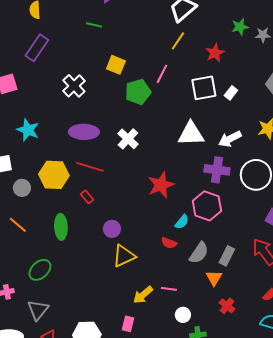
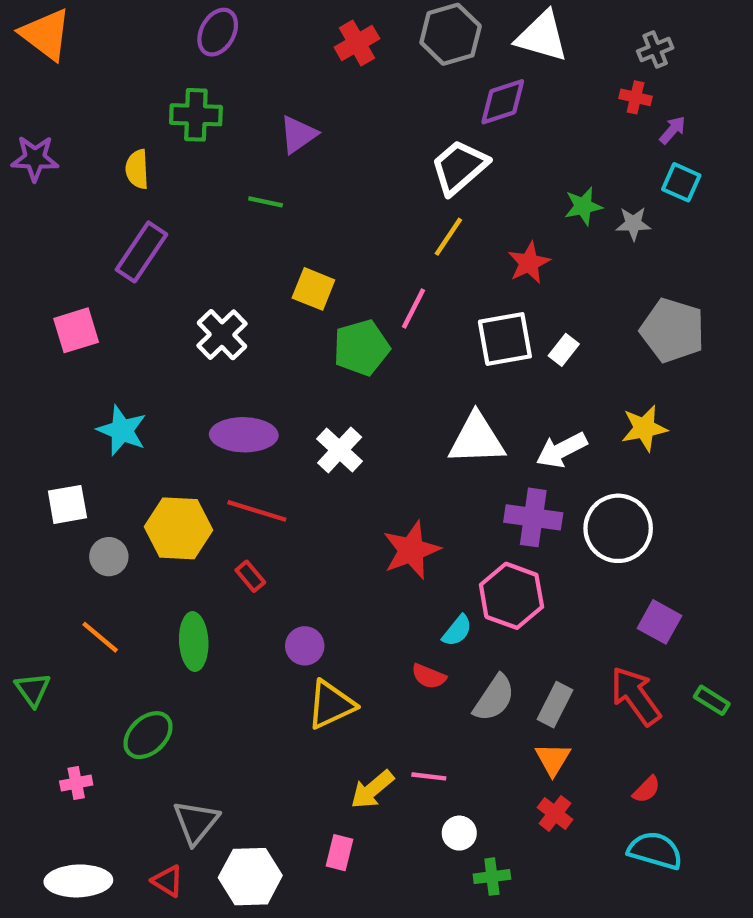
orange triangle: (214, 278) -> (553, 759), moved
gray triangle: (38, 310) -> (196, 822), moved

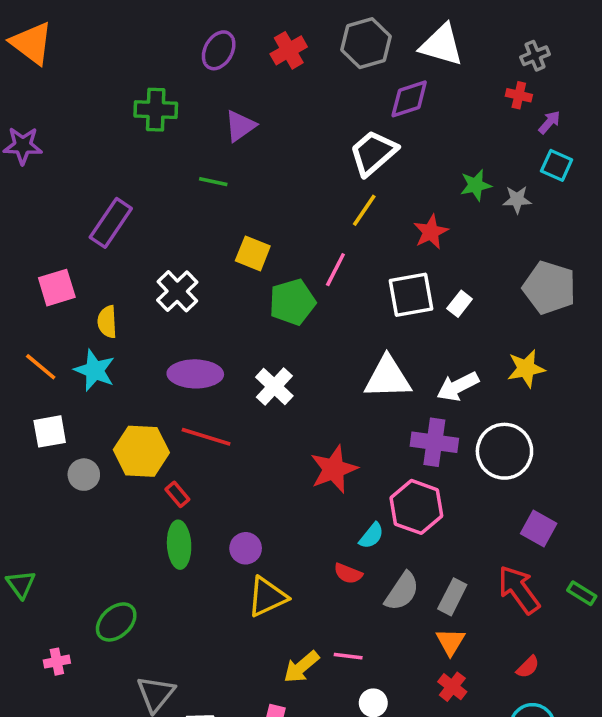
purple ellipse: (218, 32) -> (219, 50), moved
yellow semicircle: (137, 169) -> (107, 322), moved
red rectangle: (250, 576) -> (177, 494), moved
orange line: (100, 637) -> (41, 367), moved
green ellipse: (194, 642) -> (179, 545), moved

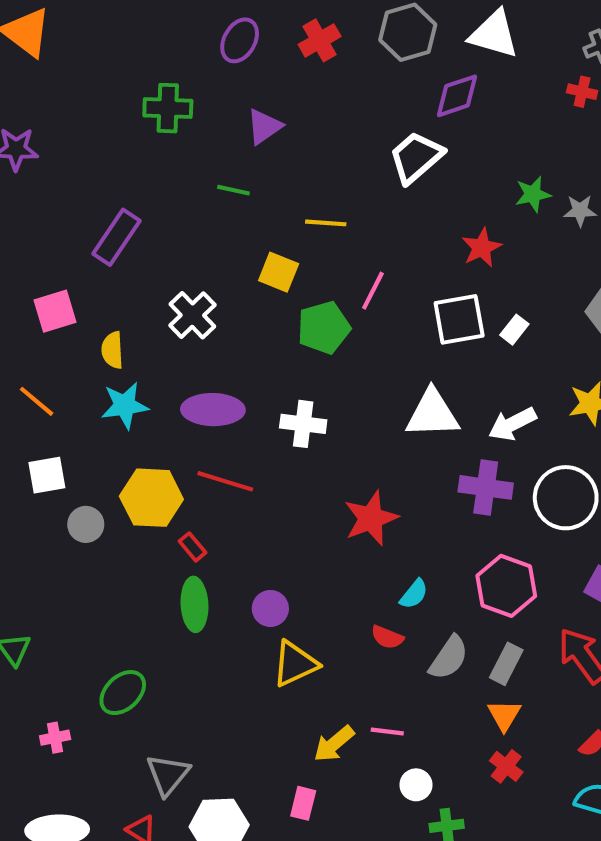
yellow line: (364, 210) -> (326, 223), moved, turned 60
cyan star: (95, 370) -> (125, 405), moved, turned -30
white cross: (274, 386) -> (303, 424), turned -36
pink hexagon: (416, 507) -> (506, 586), moved

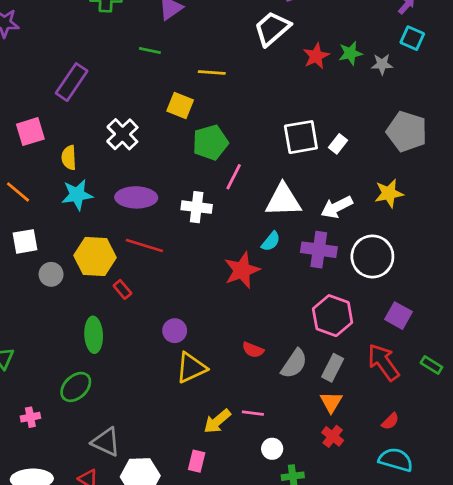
red star: (482, 248) -> (316, 56), moved
pink line: (373, 291) -> (234, 177), moved
cyan semicircle: (414, 594) -> (271, 241), moved
green ellipse: (194, 604) -> (94, 335), moved
gray triangle: (168, 775) -> (106, 442), turned -44

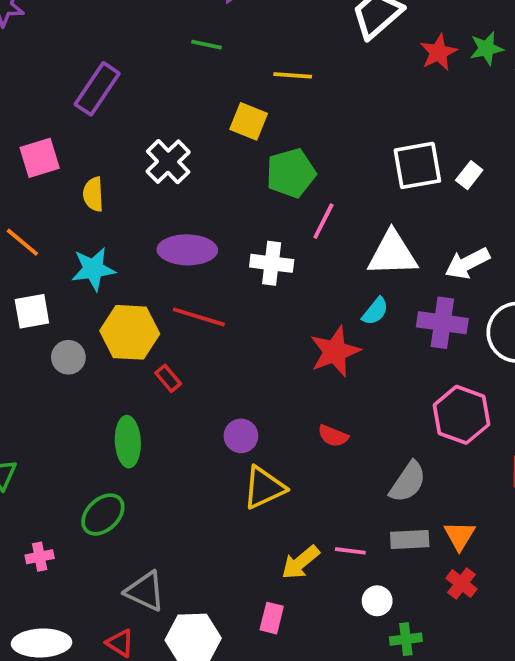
cyan star: (77, 195) -> (93, 269), moved
red semicircle: (253, 350) -> (333, 436), moved
gray rectangle: (333, 368) -> (410, 539), moved, turned 60

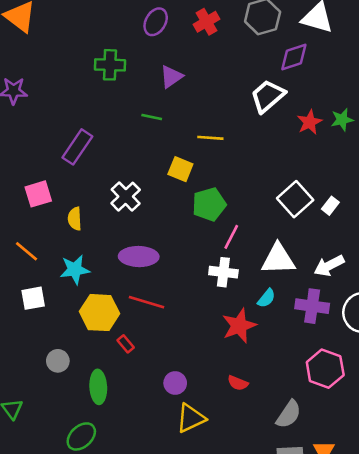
white square: (417, 165) -> (295, 199), turned -32
white cross: (272, 263) -> (223, 272), moved
gray circle: (68, 357) -> (58, 361), moved

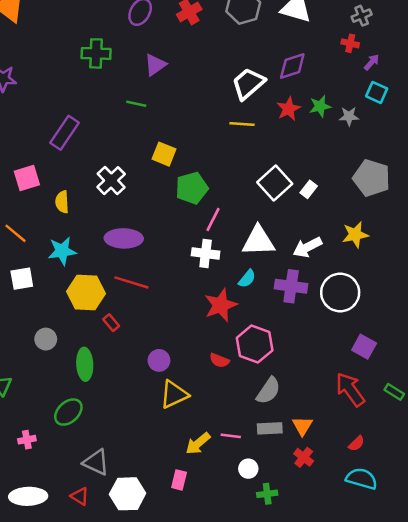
purple diamond: (294, 57) -> (292, 66), moved
yellow line: (210, 138) -> (242, 124), moved
pink hexagon: (325, 369) -> (255, 344), moved

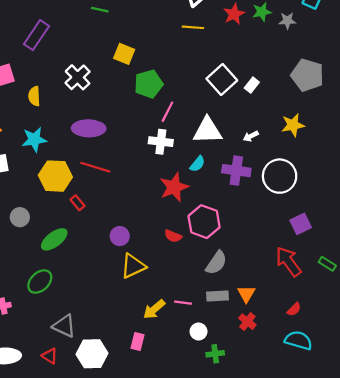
white arrow: (307, 247) -> (251, 136), size x0.6
purple square: (364, 347) -> (301, 224), turned 35
green ellipse: (85, 364) -> (54, 239), turned 56

